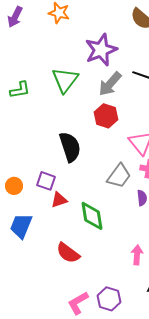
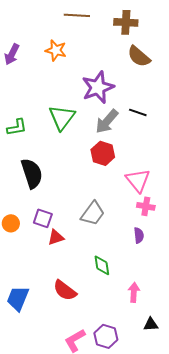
black semicircle: (70, 147) -> (32, 173), moved
gray trapezoid: (119, 176) -> (93, 213), moved
green diamond: (92, 216) -> (102, 265), moved, size x0.7
blue trapezoid: (21, 226) -> (18, 298), moved

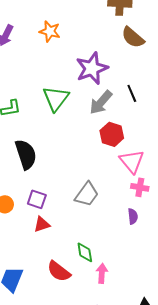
black line: (138, 112) -> (132, 93), turned 48
red hexagon: (103, 153) -> (112, 134), moved
red triangle: (56, 237) -> (42, 224), moved
green diamond: (102, 265) -> (85, 252), moved
pink arrow: (134, 292) -> (102, 273), moved

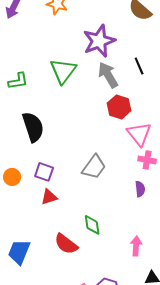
gray arrow: (101, 102) -> (108, 75), turned 108
pink arrow: (102, 273) -> (136, 246), moved

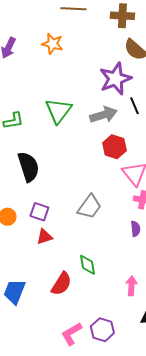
purple star: (99, 41) -> (115, 79), moved
gray arrow: (108, 75) -> (103, 115), turned 104
red semicircle: (66, 244) -> (61, 284), turned -95

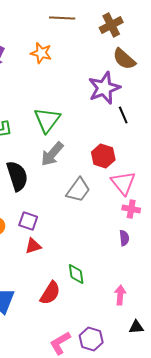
brown cross: (122, 16) -> (111, 25), turned -30
gray arrow: (103, 115) -> (52, 154), moved, turned 148
gray trapezoid: (89, 207) -> (78, 190), moved

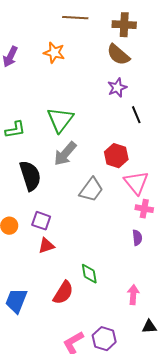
brown cross: (111, 25) -> (124, 25), turned 30
brown semicircle: (124, 59) -> (118, 55), moved
purple star: (104, 88) -> (117, 88), size x0.6

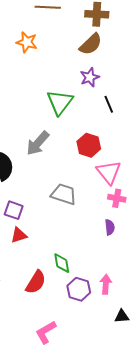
brown semicircle: (118, 55) -> (91, 44), turned -85
green triangle: (60, 120) -> (60, 102), moved
gray trapezoid: (91, 190) -> (64, 194), moved, turned -108
purple hexagon: (104, 339) -> (79, 289), moved

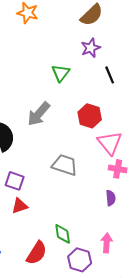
green triangle: (60, 102) -> (61, 73), size x0.7
pink arrow: (106, 284) -> (107, 243), moved

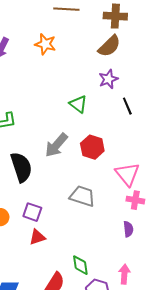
green triangle: (61, 73) -> (78, 104), turned -30
red hexagon: (90, 116) -> (92, 147), moved

